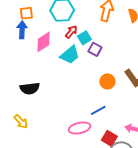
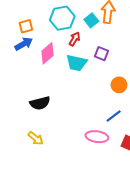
blue arrow: (22, 30) -> (24, 44), turned 66
cyan square: (84, 38) -> (91, 20), moved
cyan trapezoid: (70, 55) -> (77, 63), turned 60
pink ellipse: (80, 128) -> (97, 137), turned 30

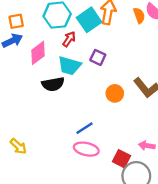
cyan square: (91, 20) -> (89, 20), size x1.5
black semicircle: (40, 103) -> (53, 84), moved
blue line: (114, 116) -> (84, 128), moved

